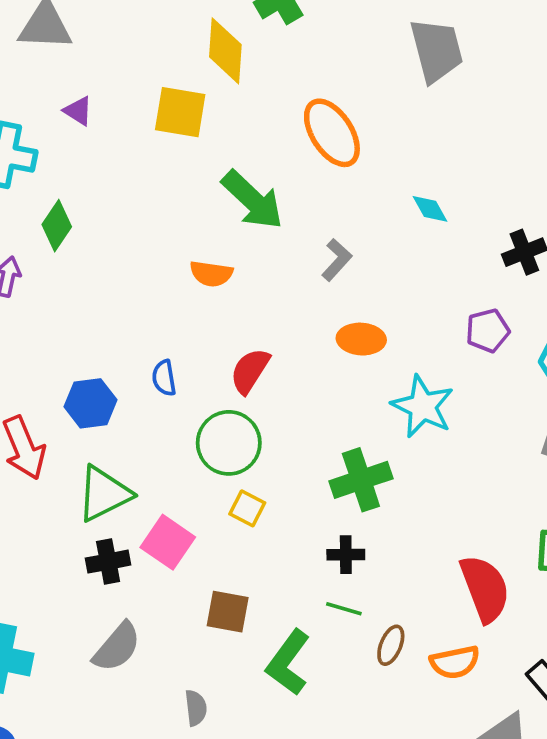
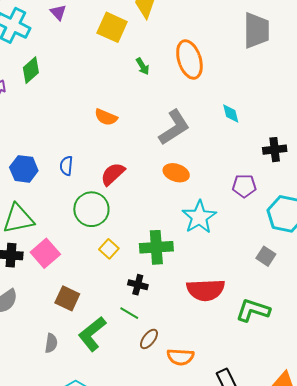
green arrow: (252, 200) -> (143, 66), moved, size x0.5
gray L-shape: (337, 260) -> (174, 127), size x1.6
yellow square: (247, 508) -> (109, 249), moved
red semicircle: (485, 589) -> (206, 290), moved, turned 93
gray semicircle: (196, 708) -> (51, 343), moved

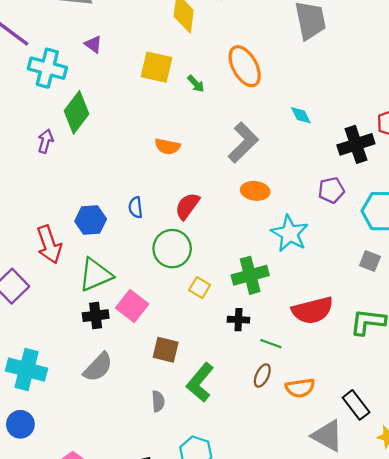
yellow square: (112, 27) -> (156, 67), moved
green diamond: (31, 70) -> (77, 112), size x1.4
black cross: (275, 150) -> (356, 144), size x1.4
green line: (129, 313) -> (271, 344), moved

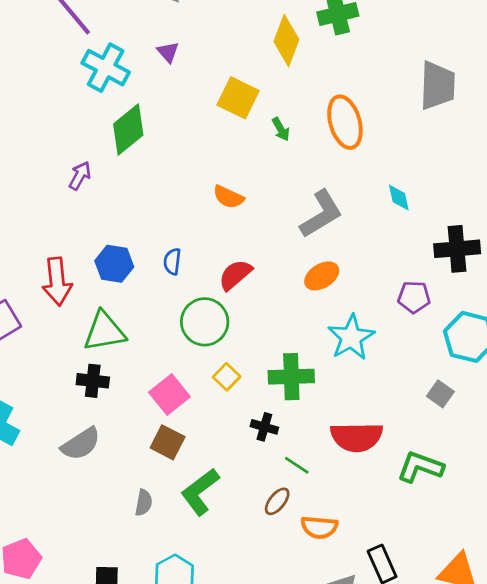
purple arrow: (45, 141) -> (80, 176), moved
orange ellipse: (255, 191) -> (322, 276), turned -52
pink square: (132, 306) -> (169, 394), moved

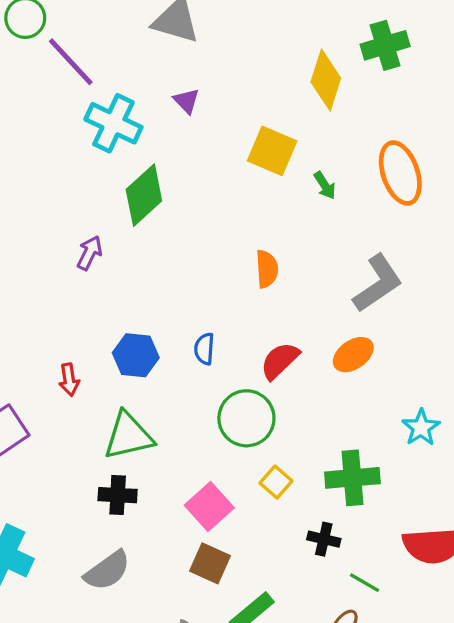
orange semicircle: (228, 197) -> (267, 269), turned -116
orange ellipse: (322, 276) -> (353, 355), moved
red arrow: (57, 281) -> (69, 380), size x0.6
cyan star: (351, 337) -> (421, 428), size x0.7

